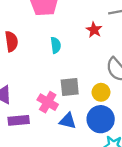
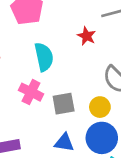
cyan semicircle: (56, 45) -> (44, 57), size x1.5
pink cross: (48, 102) -> (31, 92), moved

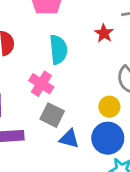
gray square: (64, 104) -> (52, 115), moved, turned 30

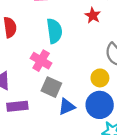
blue triangle: (69, 139) -> (67, 107), turned -36

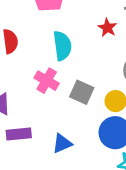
gray square: (51, 87) -> (82, 92), moved
blue triangle: (67, 107) -> (62, 143), moved

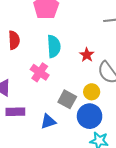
red star: (107, 28) -> (87, 55), moved
gray square: (82, 92) -> (67, 99), moved

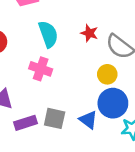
gray square: (67, 99) -> (55, 118), moved
blue triangle: (48, 121) -> (88, 120), moved, turned -49

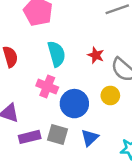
blue circle: (113, 103) -> (74, 104), moved
blue triangle: (88, 120) -> (90, 138), turned 36

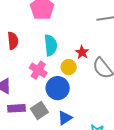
yellow circle: (110, 95) -> (69, 67), moved
gray square: (58, 134) -> (39, 110), turned 30

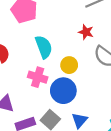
red star: (82, 52) -> (86, 32), moved

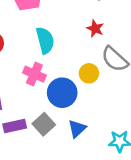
yellow circle: (69, 65) -> (89, 73), moved

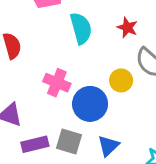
cyan semicircle: (45, 40) -> (81, 28), moved
gray square: (44, 124) -> (69, 142), turned -30

